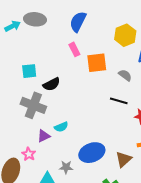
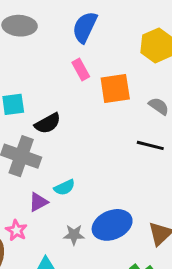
gray star: (66, 167) -> (74, 235), moved

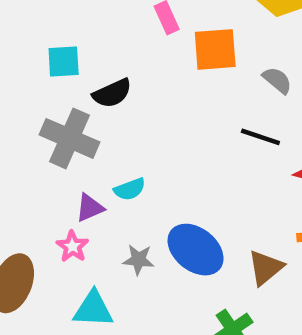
blue ellipse: (112, 225) -> (196, 250), turned 57
pink star: (16, 230) -> (72, 246), moved

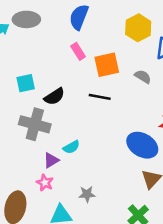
black line: (260, 137) -> (100, 97), moved
blue ellipse: (196, 250) -> (142, 145), moved
gray star: (138, 260) -> (87, 194), moved

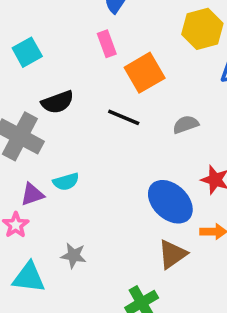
orange square: (107, 65) -> (145, 73), turned -30
gray semicircle: (143, 77) -> (186, 124), moved, turned -63
cyan square: (26, 83) -> (27, 52), moved, turned -30

